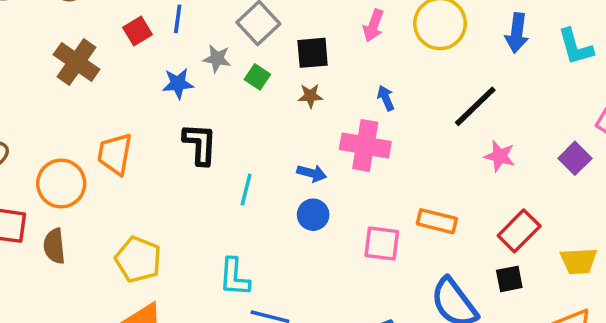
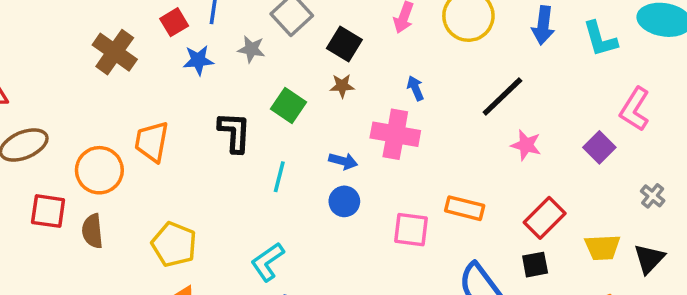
black square: (313, 53) -> (344, 44), turned 36
green square: (257, 77) -> (288, 106), moved, size x1.4
blue star: (178, 84) -> (198, 60), moved
cyan L-shape: (234, 277) -> (267, 262), turned 51

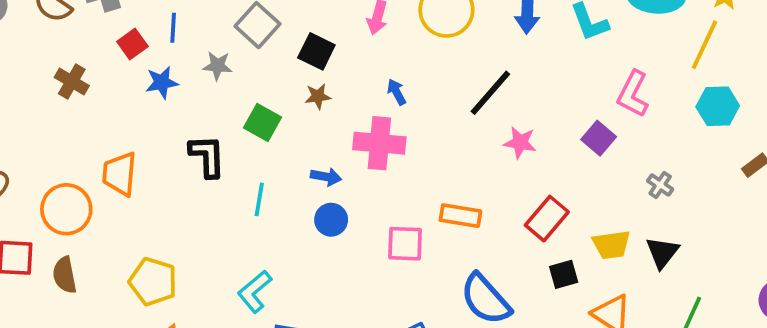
brown cross: (115, 52) -> (72, 82), size x0.7
black square: (535, 265) -> (564, 274), moved

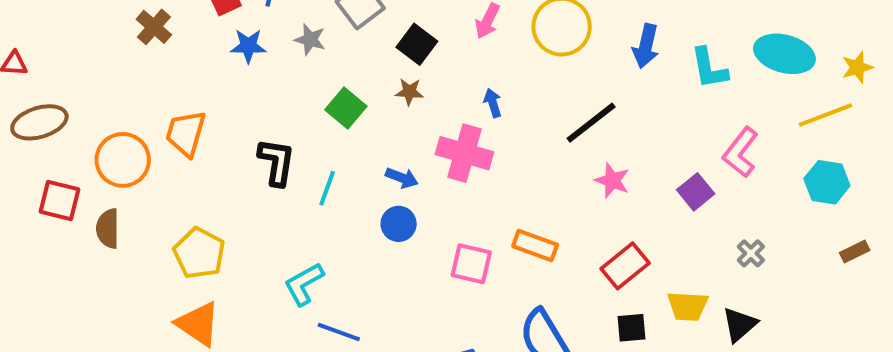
yellow line: (704, 45) -> (825, 115), turned 33
black L-shape: (207, 156) -> (277, 162), moved

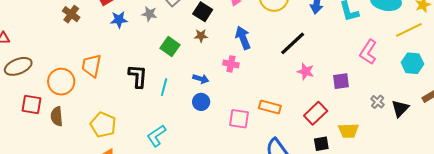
blue arrow: (493, 103) -> (243, 38), size x1.6
pink cross: (464, 153) -> (231, 64), size x0.6
purple square: (696, 192) -> (341, 81), moved, turned 36
black triangle: (740, 325) -> (400, 108), moved

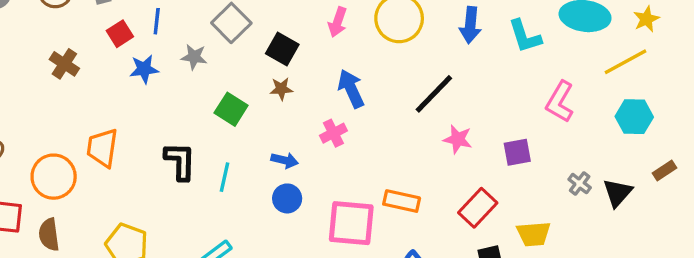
pink cross: (231, 64) -> (333, 133), turned -35
pink square: (239, 119) -> (351, 223), size x1.4

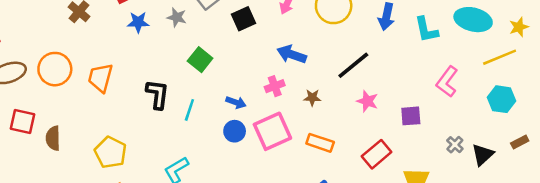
black square: (282, 49) -> (243, 19), turned 30
brown star: (281, 89) -> (312, 98), moved
blue arrow: (351, 89) -> (292, 54), turned -52
orange circle: (54, 177) -> (55, 69), moved
pink square: (351, 223) -> (272, 131), moved, turned -36

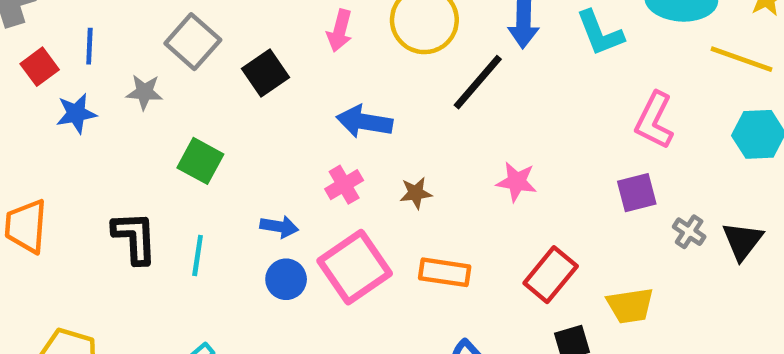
yellow line: (500, 57) -> (741, 59), turned 52
black line: (353, 65) -> (478, 82), moved
purple square: (411, 116) -> (637, 193), moved

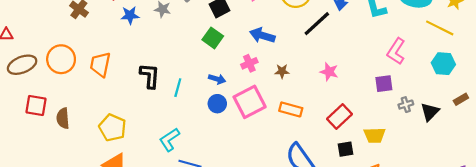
green square: (200, 161) -> (213, 38), moved
gray cross: (689, 232) -> (406, 105), turned 32

